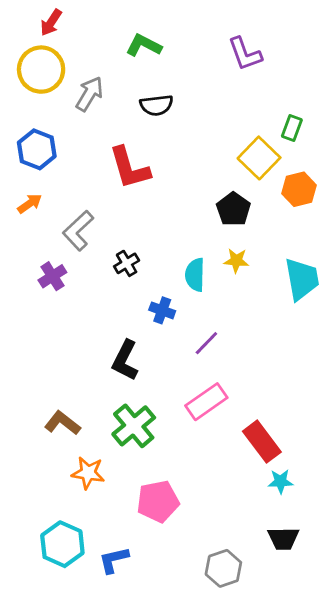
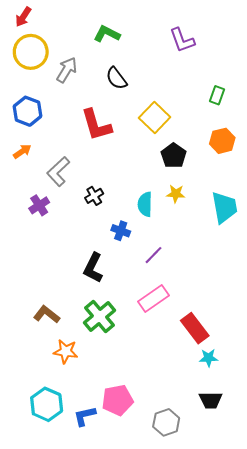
red arrow: (51, 23) -> (23, 17), moved
black semicircle: (156, 105) -> (116, 78), turned 60
yellow square: (259, 158) -> (155, 117), moved
pink pentagon: (158, 501) -> (117, 400), moved

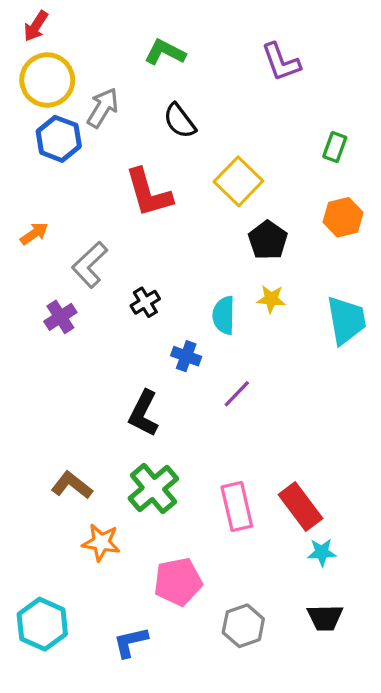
blue hexagon: (28, 111) -> (59, 139), moved
pink rectangle: (153, 298) -> (237, 506), moved, turned -68
pink pentagon: (117, 400) -> (178, 582), moved
cyan hexagon: (47, 404) -> (42, 624), moved
gray hexagon: (166, 422) -> (243, 626), moved

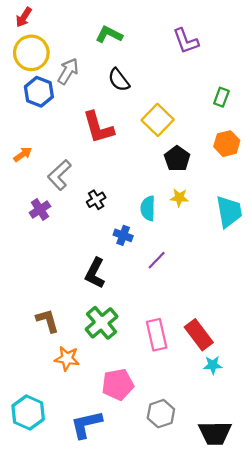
brown L-shape: (72, 485) -> (48, 321), turned 36
black trapezoid: (325, 618) -> (215, 433), moved, size x1.4
blue L-shape: (131, 642) -> (86, 424), size x1.4

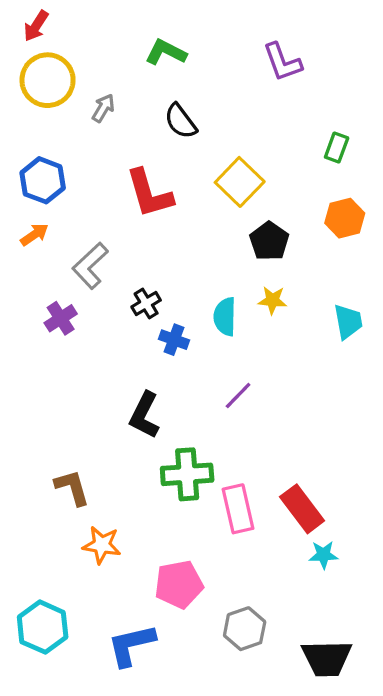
gray arrow: (68, 71) -> (103, 108), size x0.7
blue hexagon: (39, 92) -> (43, 180), moved
cyan trapezoid: (229, 212) -> (348, 322), size x0.7
blue cross: (123, 235) -> (174, 340), moved
green cross: (102, 323) -> (187, 474), moved, turned 36

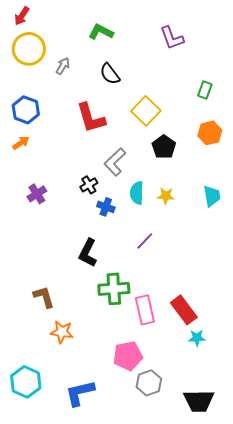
gray L-shape: (90, 266) -> (115, 162), moved
yellow star: (273, 300) -> (166, 196), moved
pink pentagon: (179, 584) -> (128, 356), moved

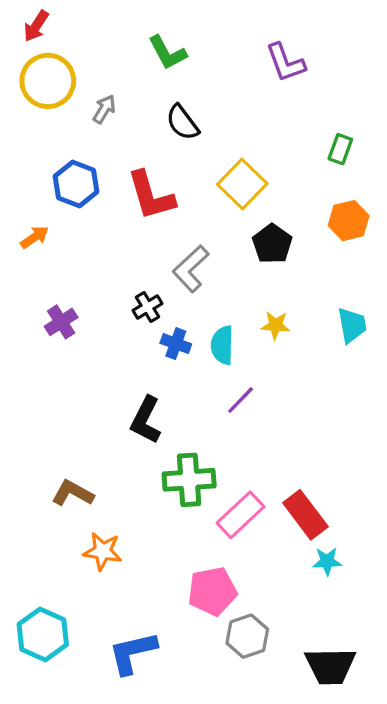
green L-shape: (101, 32) -> (167, 53), turned -145
blue hexagon: (26, 110) -> (76, 184), moved
cyan semicircle: (137, 193) -> (222, 345), moved
brown L-shape: (44, 297) -> (73, 493), turned -45
pink rectangle: (145, 310) -> (241, 515), turned 60

